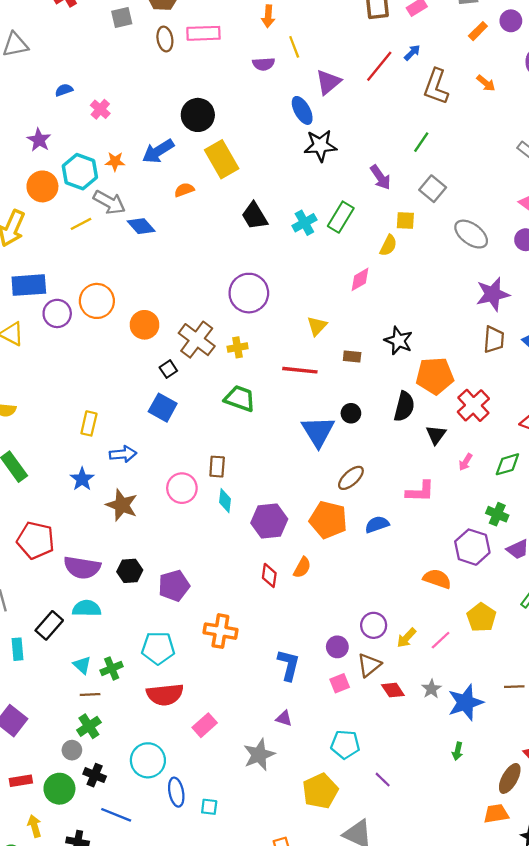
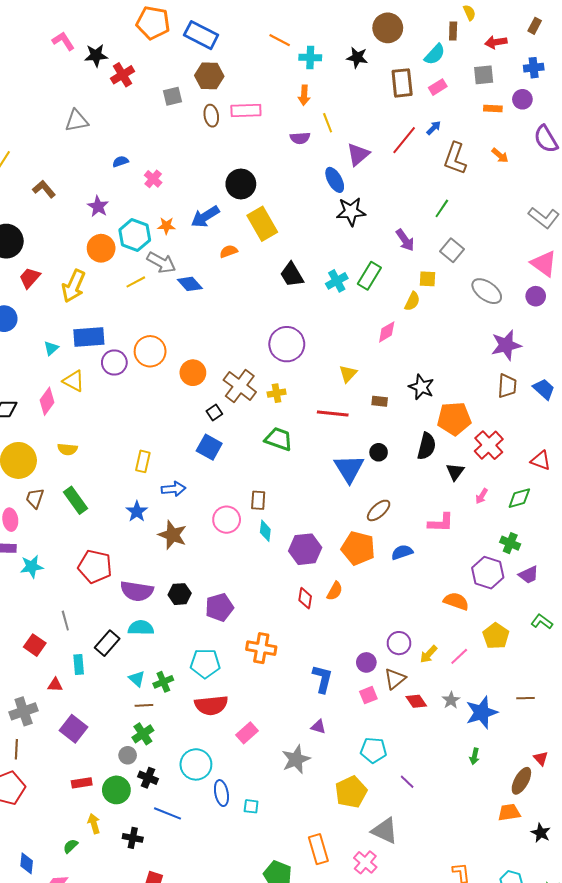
orange rectangle: (478, 31) -> (493, 108), turned 48

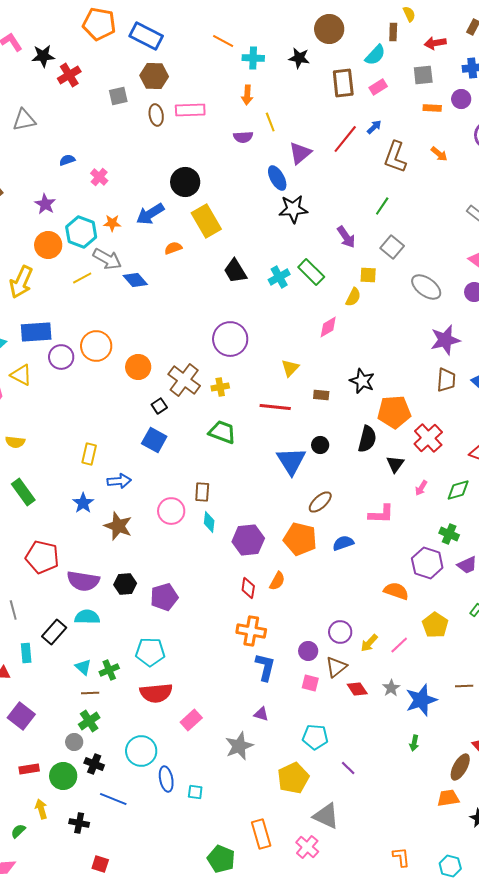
green rectangle: (369, 276) -> (311, 272), turned -76
orange cross: (261, 648) -> (251, 631), moved
pink square: (368, 695) -> (310, 683), turned 36

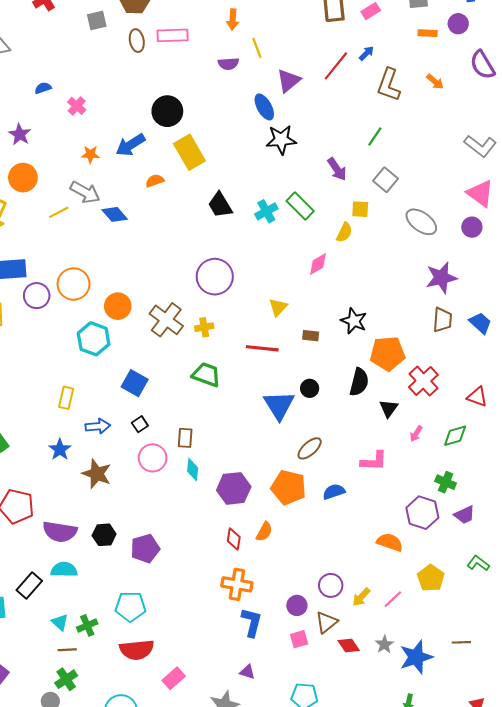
cyan hexagon: (81, 232) -> (94, 339), moved
black square: (159, 406) -> (140, 424), moved
pink square: (310, 683) -> (299, 639), turned -30

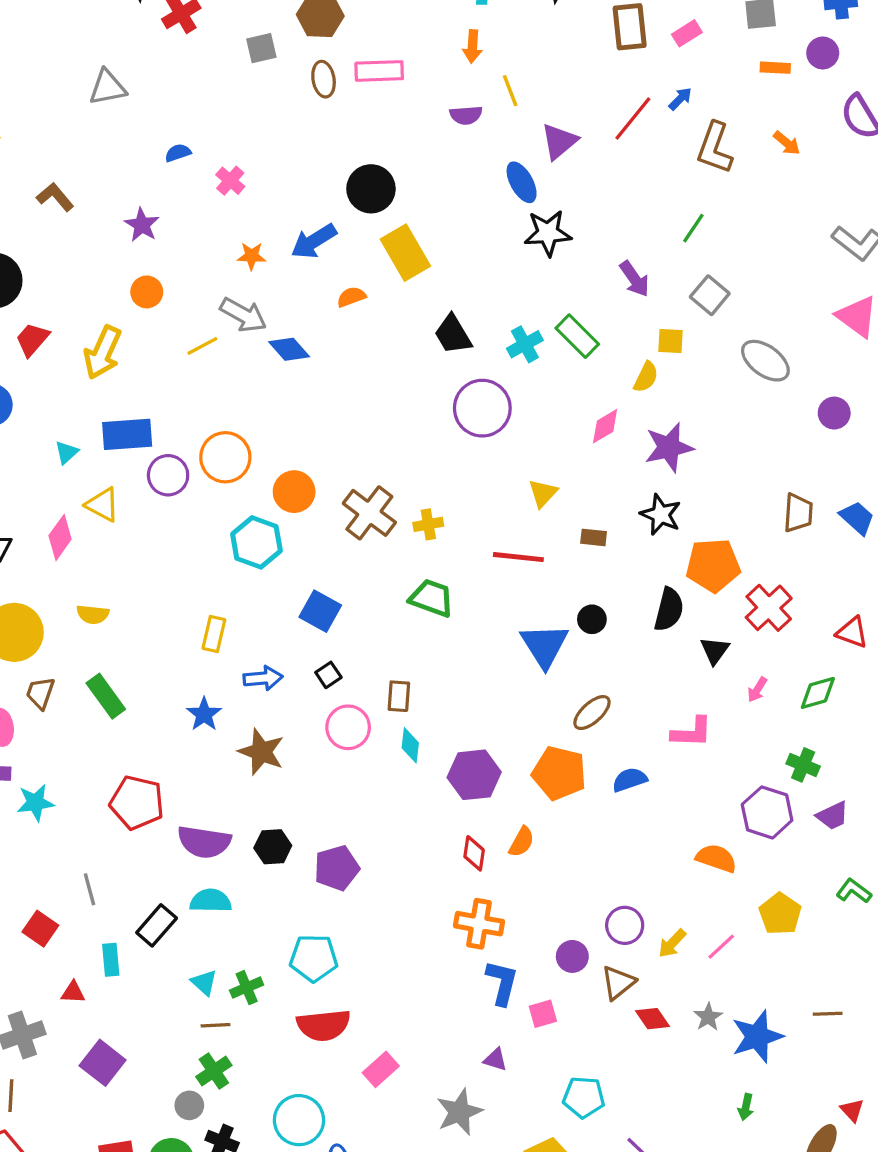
orange circle: (23, 178) -> (147, 292), size x0.7
purple circle: (472, 227) -> (834, 413), moved
purple circle: (215, 277) -> (482, 408), moved
purple star: (441, 278) -> (669, 447), moved
pink square: (299, 639) -> (543, 1014), moved

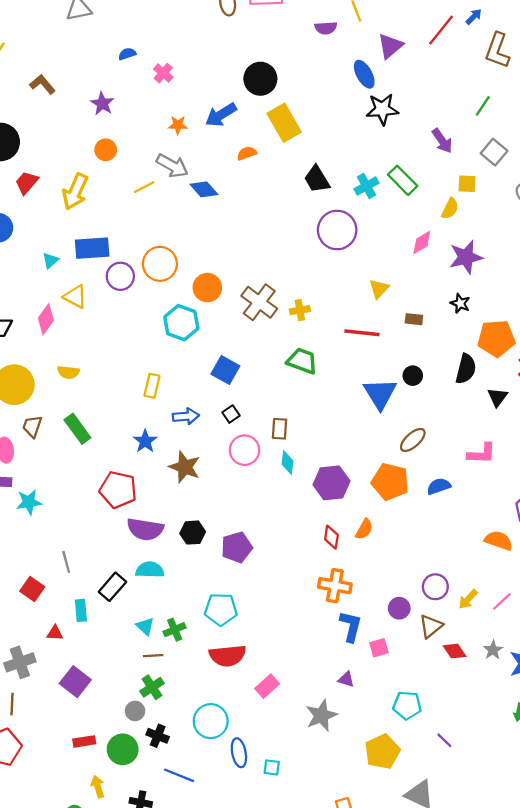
black star: (661, 515) -> (460, 303), size x0.7
red pentagon: (137, 803) -> (118, 490), moved

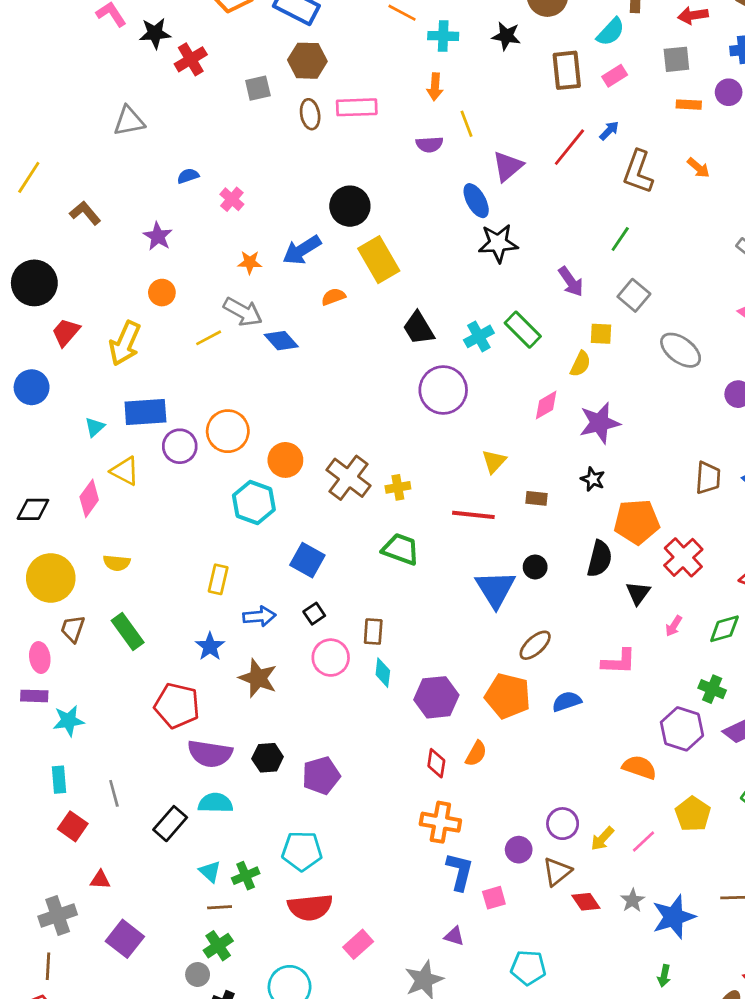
cyan rectangle: (81, 610) -> (59, 780), moved

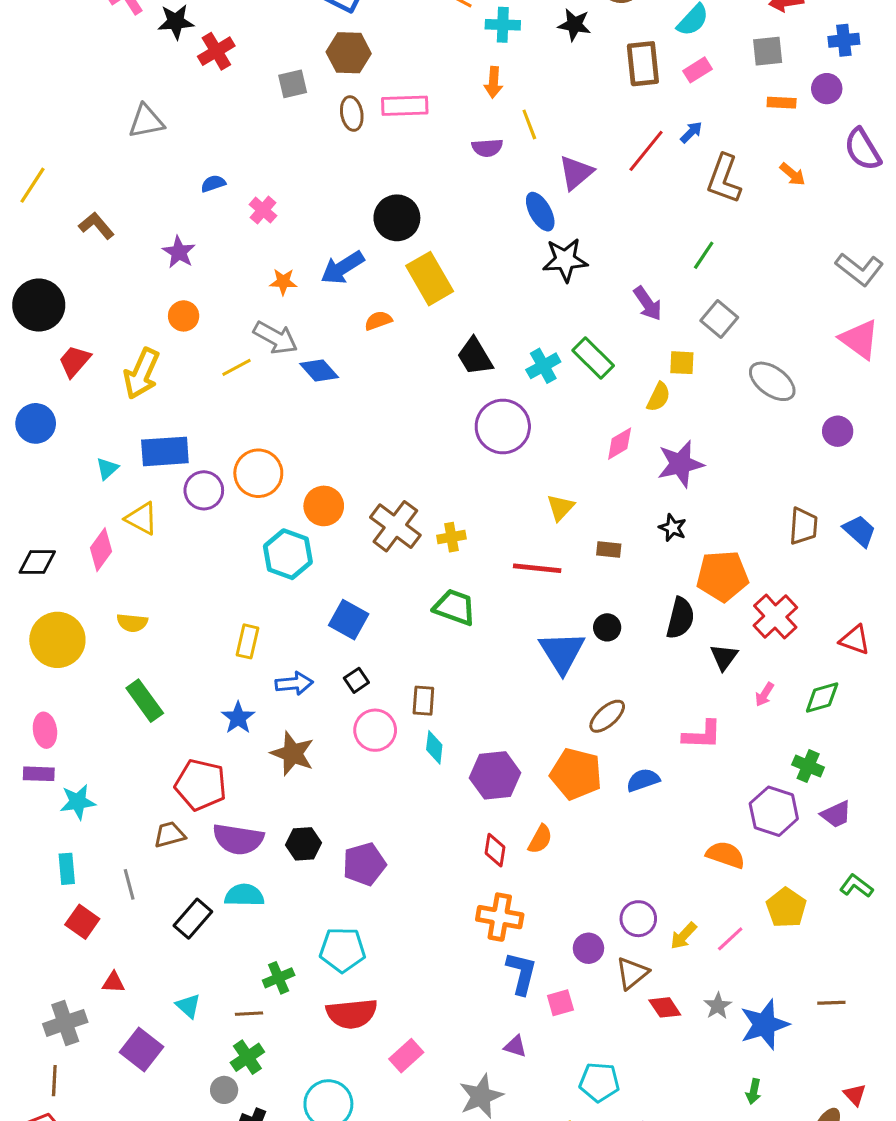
brown trapezoid: (73, 629) -> (170, 835), moved, turned 56
cyan triangle: (210, 872) -> (188, 1006), moved

